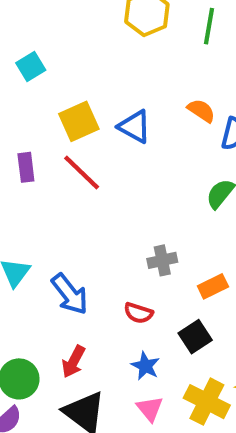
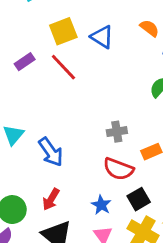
purple rectangle: (26, 167) -> (25, 62), turned 60
red semicircle: (138, 313) -> (118, 169), moved, size x1.5
black square: (195, 337) -> (139, 199), moved

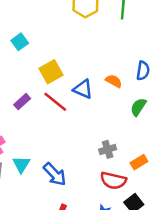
orange semicircle: (149, 28) -> (114, 81), moved
blue triangle: (102, 37) -> (83, 89), moved

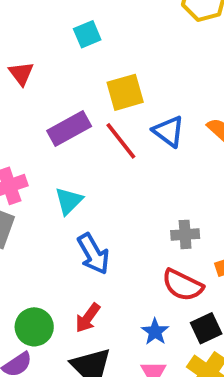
purple rectangle: (22, 102) -> (69, 129), size x1.5
cyan triangle: (21, 164) -> (69, 201), moved

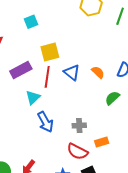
red line: (121, 141) -> (47, 77), turned 45
cyan triangle: (69, 201) -> (33, 97), moved
blue arrow: (93, 254) -> (45, 122), moved

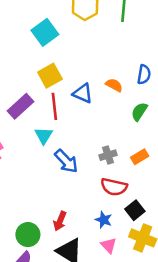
cyan square: (31, 22) -> (45, 32), moved, size x1.5
orange rectangle: (102, 142) -> (140, 157), moved

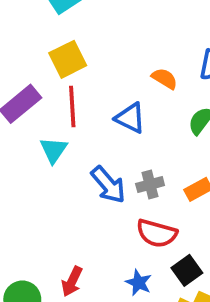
blue triangle: (83, 93) -> (130, 118), moved
blue arrow: (66, 161) -> (108, 185), moved

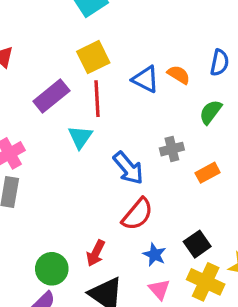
blue triangle: (130, 118) -> (146, 79), moved
gray cross: (150, 185) -> (172, 149), moved
red semicircle: (157, 233) -> (137, 214), moved, turned -66

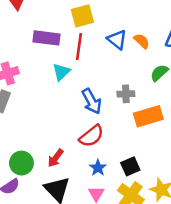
purple rectangle: (51, 96) -> (46, 38), turned 35
orange rectangle: (208, 173) -> (148, 116), size x1.6

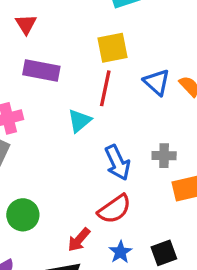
purple rectangle: (46, 38) -> (41, 70), moved
red arrow: (55, 158) -> (79, 240), moved
green circle: (21, 163) -> (23, 215), moved

